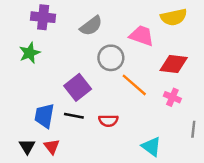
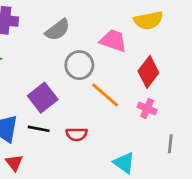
red diamond: (174, 64) -> (148, 72), turned -60

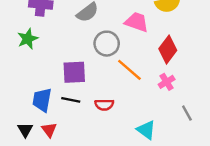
purple square: (43, 98) -> (74, 72), turned 35
pink cross: (147, 109) -> (167, 82), turned 35
gray line: (170, 144) -> (187, 113), turned -35

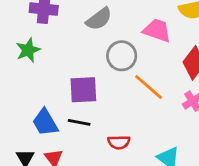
blue trapezoid: (42, 100) -> (45, 122), turned -40
red semicircle: (104, 105) -> (119, 142), moved

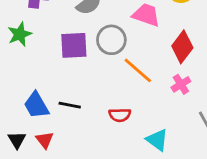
purple square: (83, 90) -> (74, 45), moved
red semicircle: (119, 142) -> (120, 115), moved

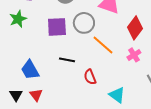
black line: (70, 105) -> (67, 60), moved
red semicircle: (120, 115) -> (90, 77), turned 70

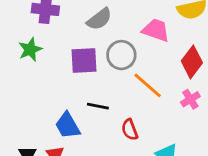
blue trapezoid: (30, 70) -> (67, 125), moved

